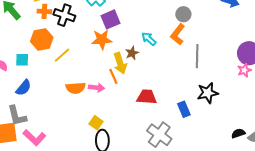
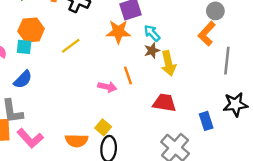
orange hexagon: (42, 39) -> (31, 30), moved
cyan arrow: (149, 39) -> (152, 33), moved
yellow arrow: (120, 63) -> (168, 63), moved
orange semicircle: (76, 88) -> (77, 141), moved

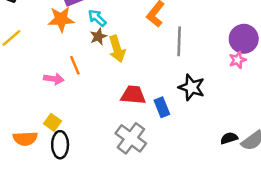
red trapezoid: (164, 103) -> (133, 95), moved
black star: (235, 104) -> (192, 87), turned 30

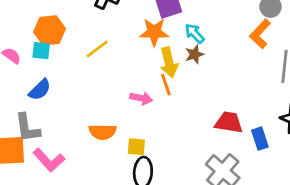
yellow arrow: (117, 49) -> (169, 62), moved
yellow square: (53, 122) -> (136, 147), turned -35
orange semicircle: (25, 139) -> (103, 132), moved

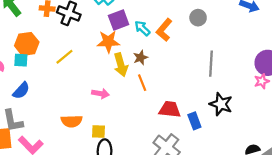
cyan arrow: (195, 33) -> (142, 28), moved
orange L-shape: (260, 34) -> (164, 30), moved
orange line: (166, 85) -> (142, 83), moved

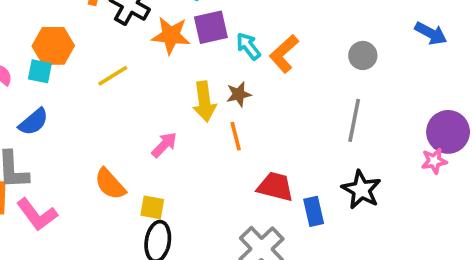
gray circle: (198, 18) -> (363, 55), moved
orange star: (108, 42) -> (171, 35), moved
pink arrow: (100, 94) -> (164, 145), turned -63
orange semicircle: (72, 121) -> (110, 184), turned 42

